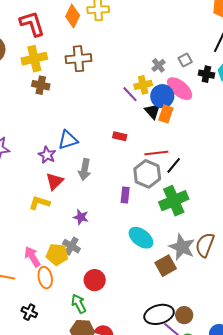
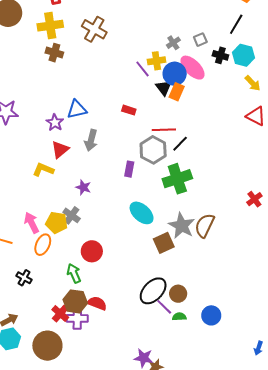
brown cross: (79, 59) -> (94, 29), turned 30
orange ellipse: (45, 278) -> (43, 245), turned 30
black ellipse: (159, 314) -> (153, 291), turned -36

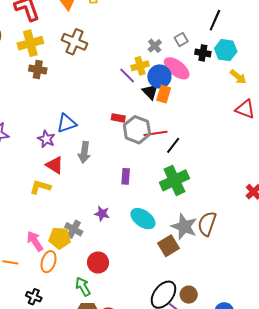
red triangle: (60, 150) -> (55, 165), turned -42
gray hexagon: (153, 150) -> (137, 130), moved
purple star: (83, 187) -> (102, 214), moved

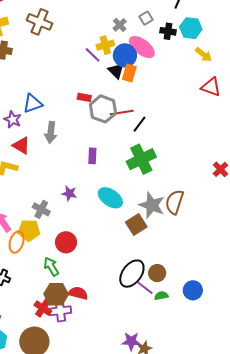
yellow pentagon: (60, 238) -> (29, 230), moved

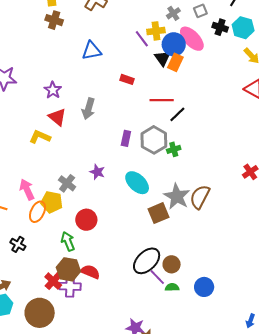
blue triangle: (33, 104) -> (92, 51), moved
gray hexagon: (103, 109) -> (154, 140), moved
green cross: (141, 159) -> (174, 149), size x0.5

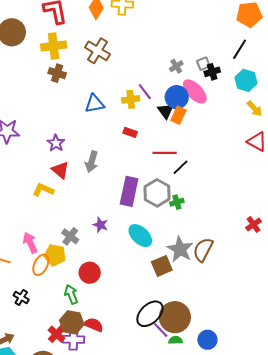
black cross: (220, 27) -> (212, 72), moved, turned -35
yellow cross: (156, 31) -> (131, 99), moved
purple rectangle: (126, 138) -> (129, 191), size x1.8
brown circle: (172, 264) -> (175, 317), size x1.8

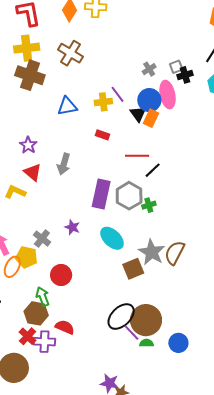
brown cross: (57, 73) -> (30, 75), size x1.6
pink ellipse: (195, 91) -> (168, 95), turned 32
brown hexagon: (72, 322) -> (36, 313), moved

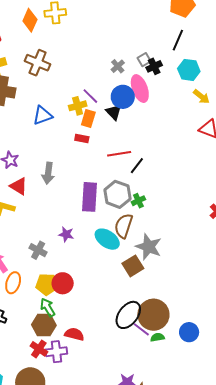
orange rectangle: (151, 118) -> (88, 118), moved
brown semicircle: (175, 253) -> (124, 226), moved
yellow pentagon: (26, 257) -> (47, 284), moved

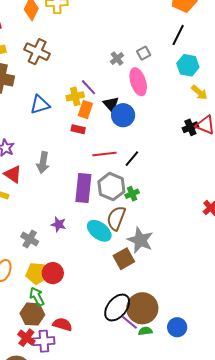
black cross: (154, 66) -> (190, 127), moved
blue circle: (123, 97) -> (123, 115), moved
red line: (119, 154) -> (104, 154), moved

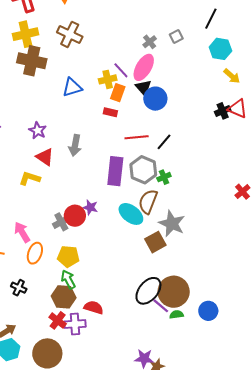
pink ellipse: (138, 82) -> (144, 67), moved, turned 48
gray cross: (30, 239) -> (61, 222), turned 30
red circle: (53, 273) -> (75, 216), moved

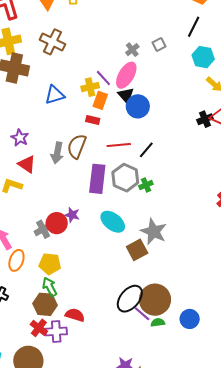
brown semicircle: (148, 202) -> (77, 146), moved

